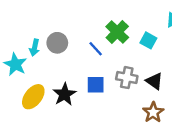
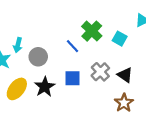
gray circle: (57, 43) -> (38, 57), moved
gray cross: (127, 78) -> (100, 72), turned 36

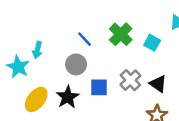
blue line: (72, 46) -> (84, 39), moved
gray circle: (38, 57) -> (76, 64), moved

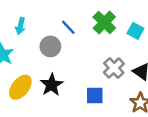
cyan arrow: (37, 50) -> (20, 26), moved
gray circle: (76, 64) -> (50, 46), moved
blue square: (99, 87) -> (95, 96), moved

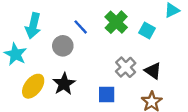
cyan arrow: (20, 26) -> (33, 26), size x1.5

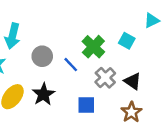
green cross: (116, 22) -> (93, 47), moved
blue line: (81, 27) -> (71, 65), moved

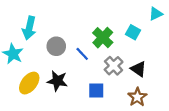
black star: (43, 94) -> (57, 81), turned -30

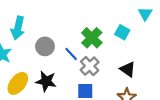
cyan triangle: (156, 14) -> (145, 14), turned -32
gray cross: (114, 66) -> (90, 66), moved

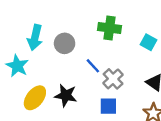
green cross: (92, 38) -> (110, 28), moved, turned -36
gray circle: (45, 46) -> (65, 43), moved

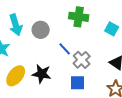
cyan arrow: (35, 37) -> (16, 25), turned -30

